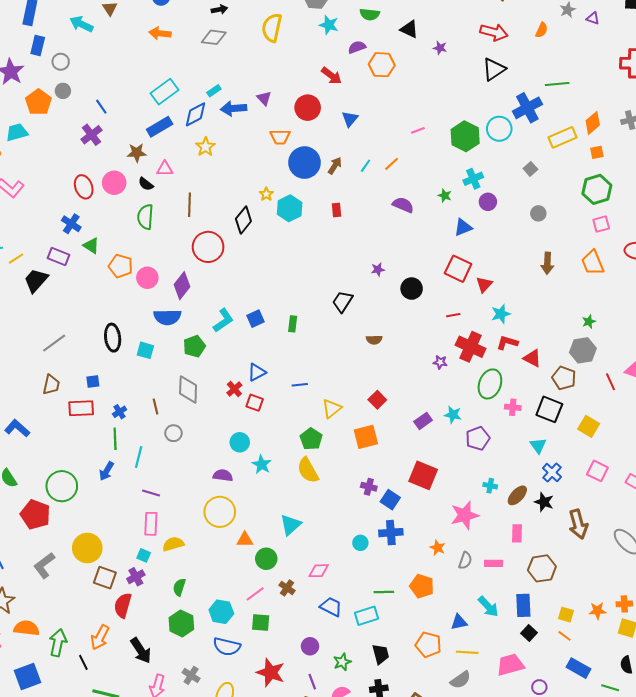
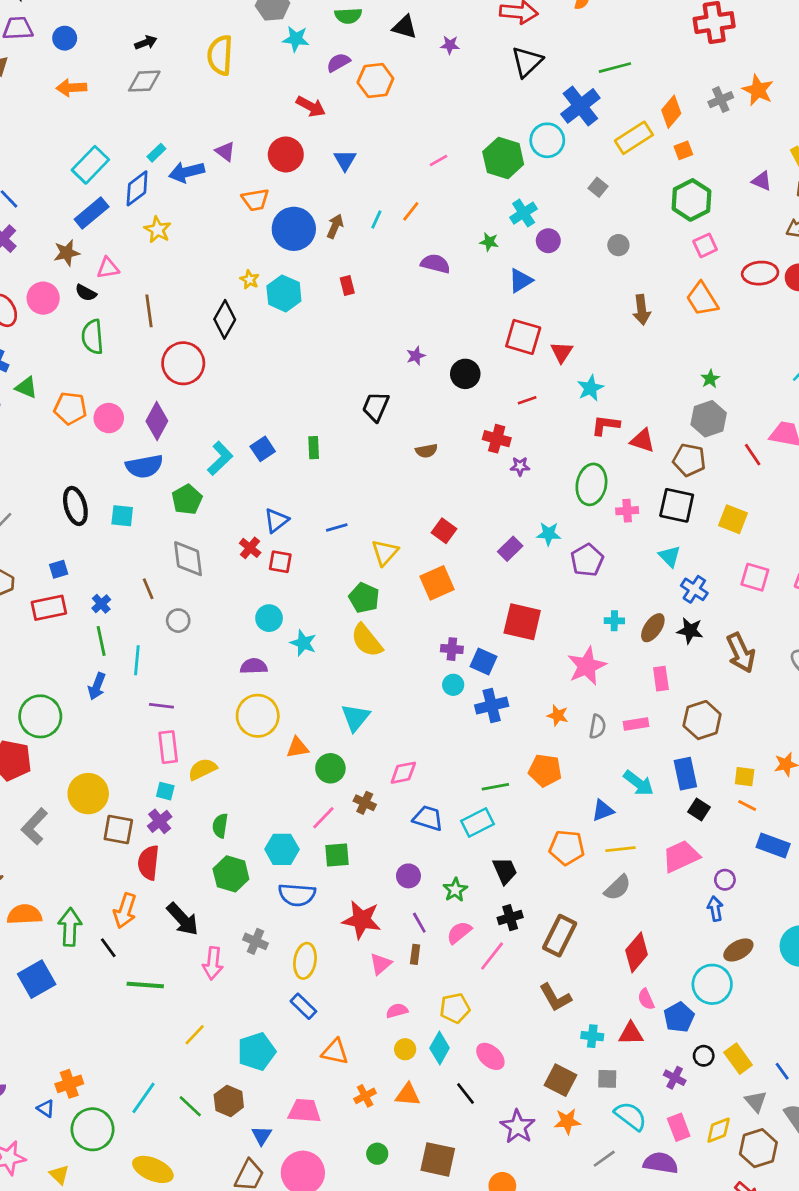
red cross: (471, 347) -> (497, 439), moved, size x0.7
cyan circle: (360, 543) -> (453, 685), moved

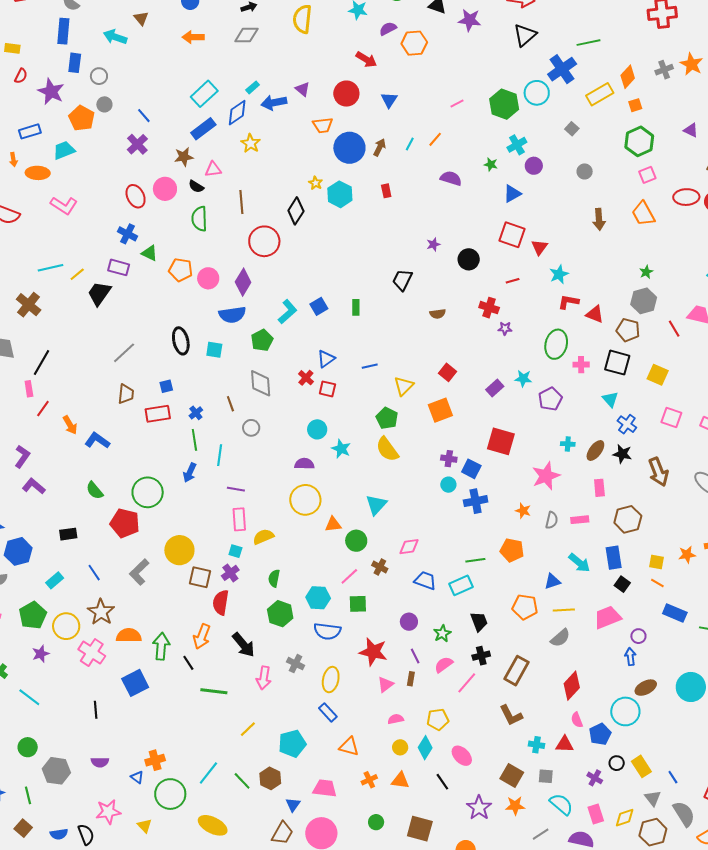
purple star: (450, 45) -> (470, 20), size x1.6

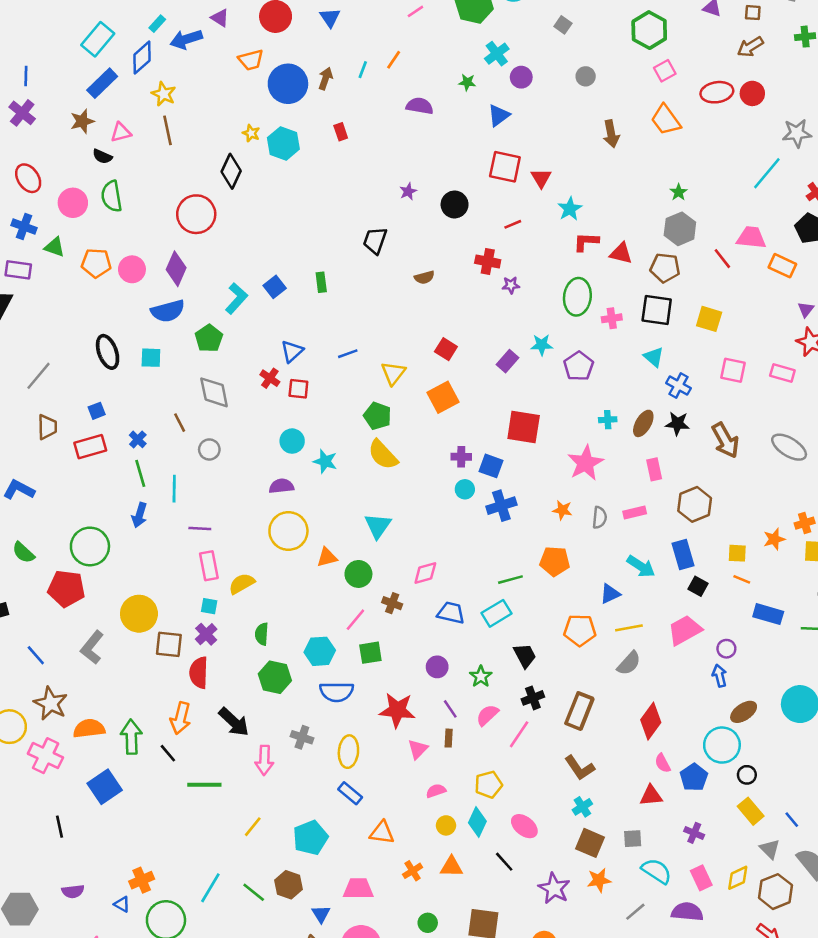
blue line: (144, 116) -> (26, 76), turned 49
pink circle: (165, 189) -> (73, 203), moved
brown line: (241, 202) -> (167, 130), moved
cyan cross: (536, 745) -> (582, 807), moved, turned -35
black circle: (617, 763) -> (747, 775), moved

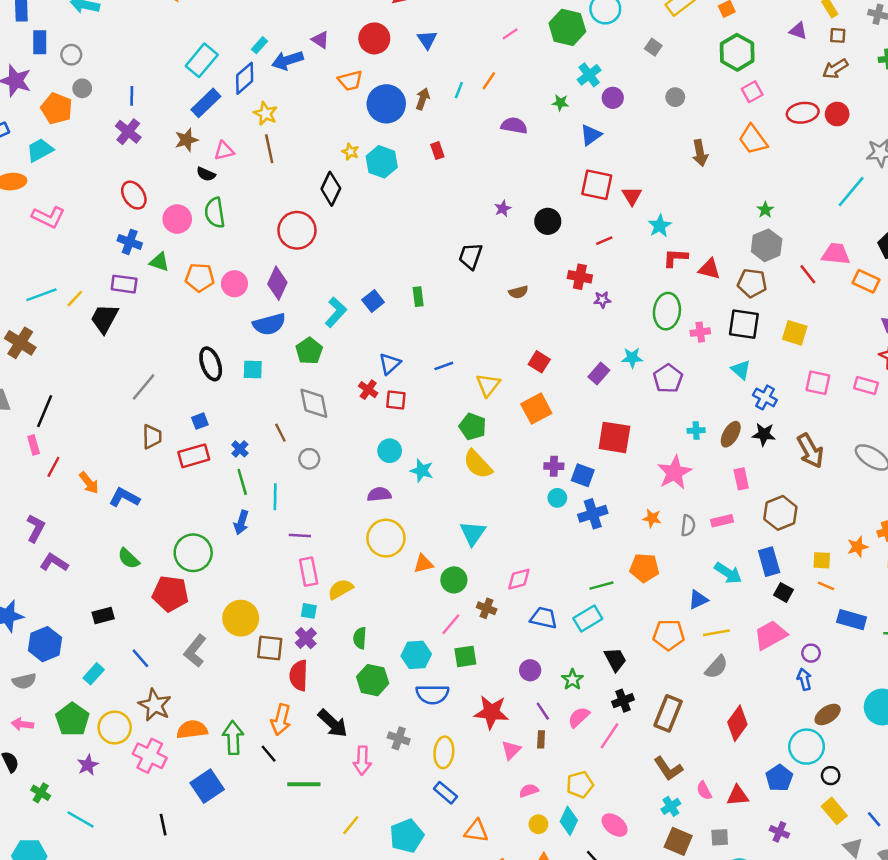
pink semicircle: (663, 763) -> (704, 791), moved

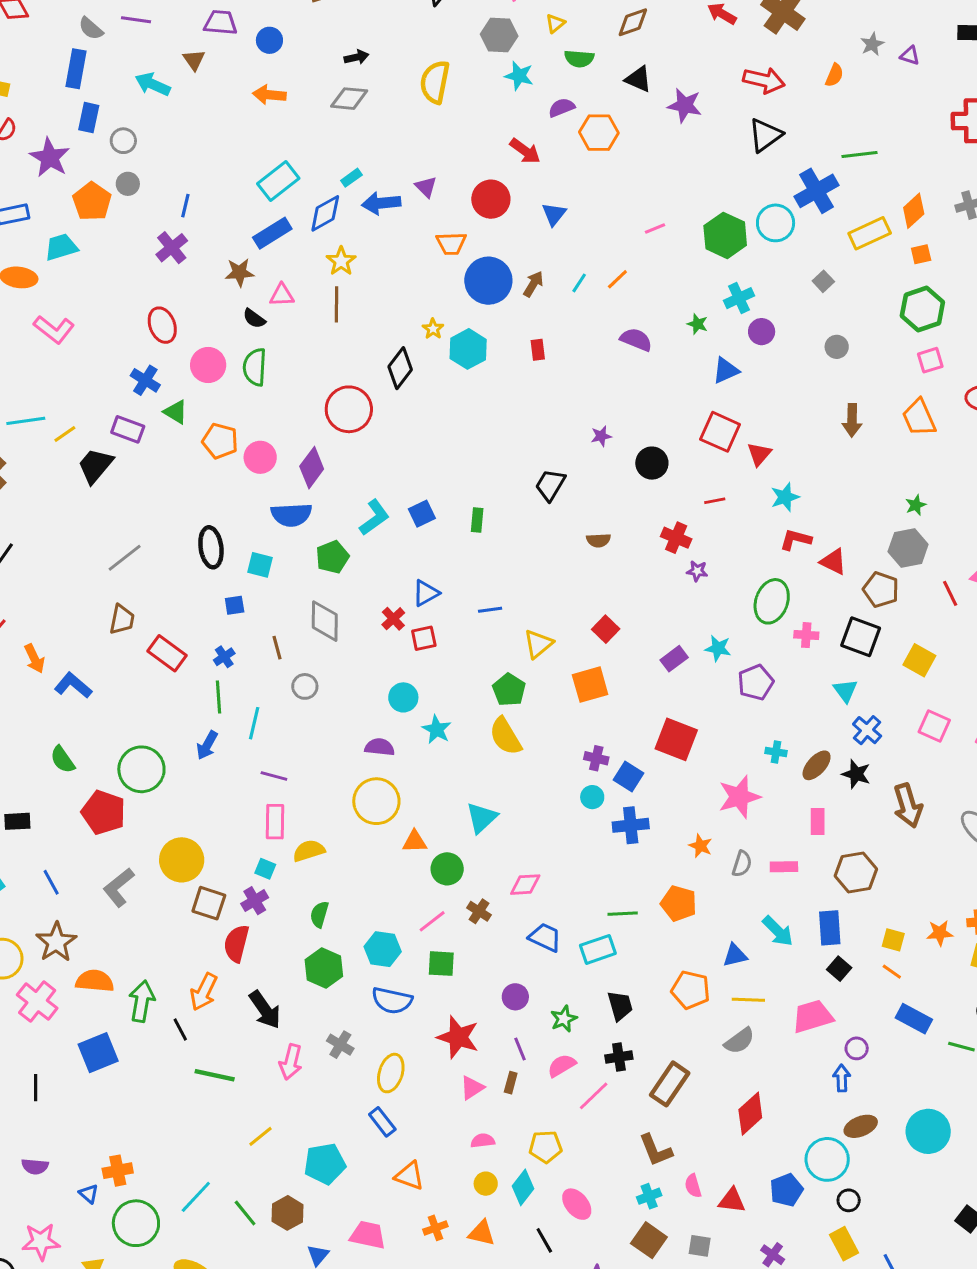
red square: (396, 400) -> (424, 638), turned -30
blue square: (200, 421) -> (235, 605), moved
red rectangle: (194, 456) -> (167, 653), turned 40

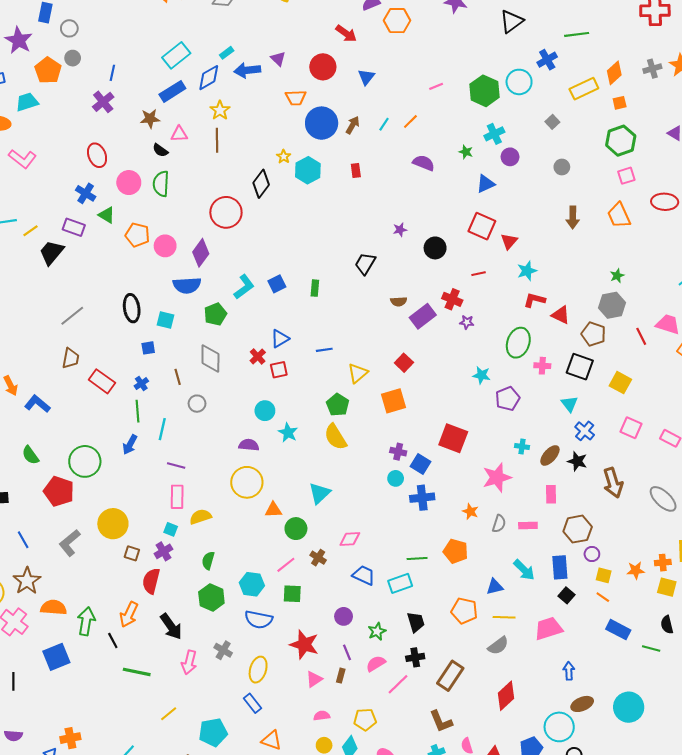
blue cross: (816, 191) -> (547, 60), size x0.7
purple rectangle: (674, 659) -> (423, 316), moved, size x1.4
brown square: (209, 903) -> (132, 553), size x0.7
purple circle: (857, 1048) -> (592, 554), moved

